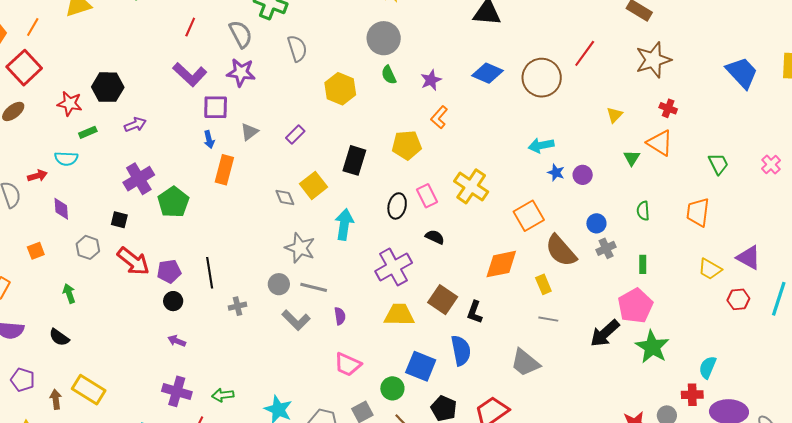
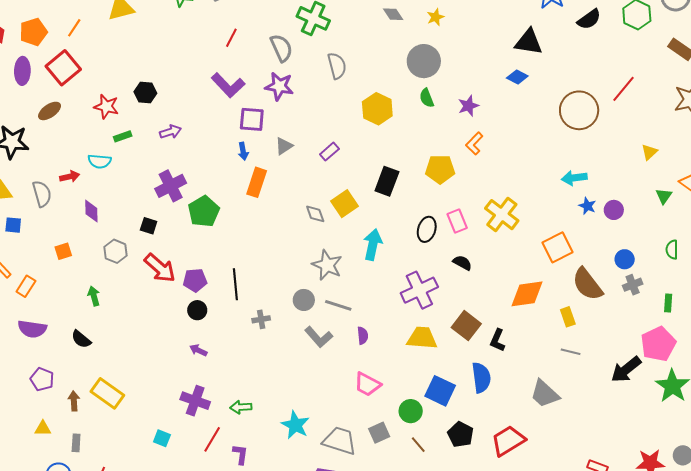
blue diamond: (487, 73) -> (517, 77), moved, size x0.7
black hexagon: (108, 87) -> (145, 93), size x0.7

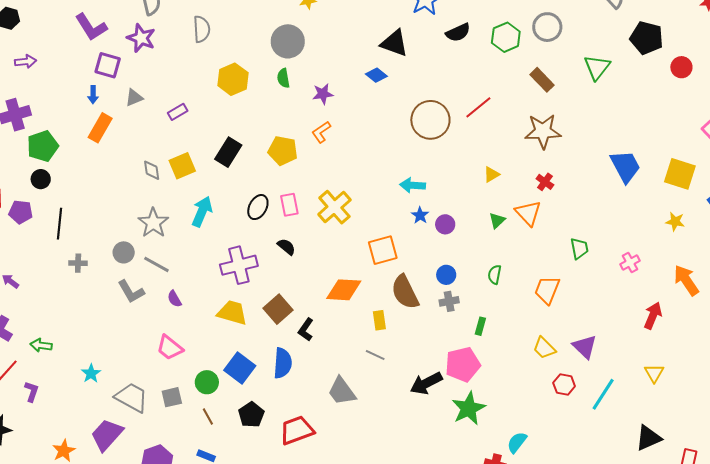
black circle: (197, 310) -> (41, 179), moved
purple semicircle: (363, 336) -> (174, 299), turned 144
cyan star: (295, 425) -> (91, 373), size x0.7

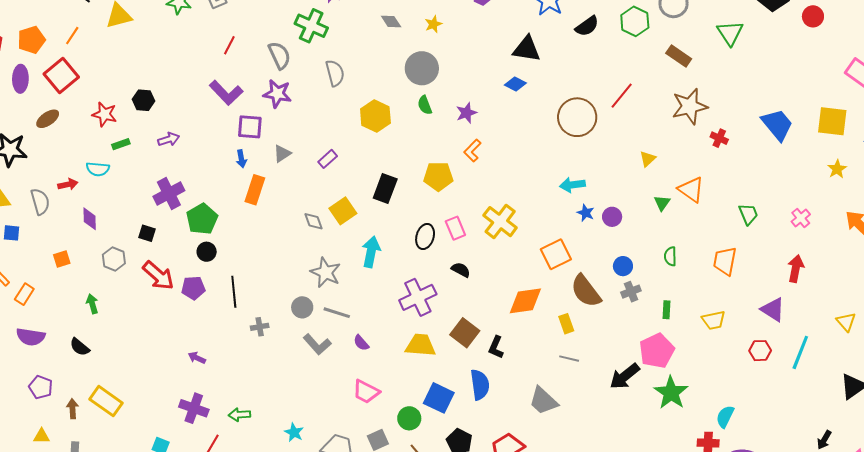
red cross: (545, 182) -> (719, 138), moved
yellow star: (675, 222) -> (837, 169), turned -30
red arrow: (653, 316) -> (796, 269), moved
yellow trapezoid: (544, 348) -> (713, 320), moved, turned -45

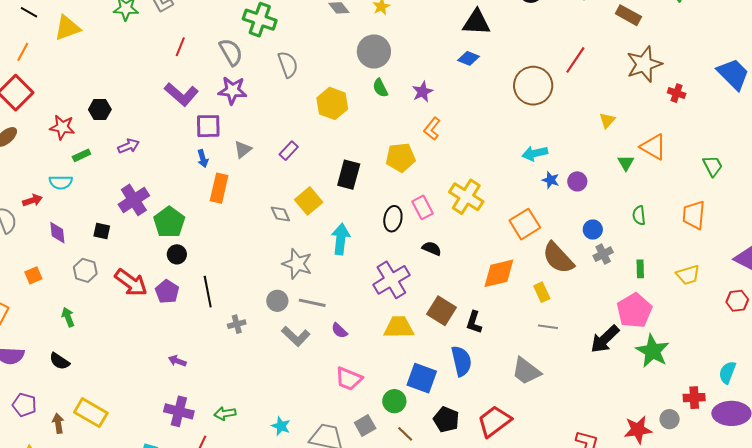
black square: (147, 233) -> (102, 231), moved
purple pentagon: (193, 288) -> (167, 292), turned -30
cyan semicircle: (725, 417) -> (727, 372), moved

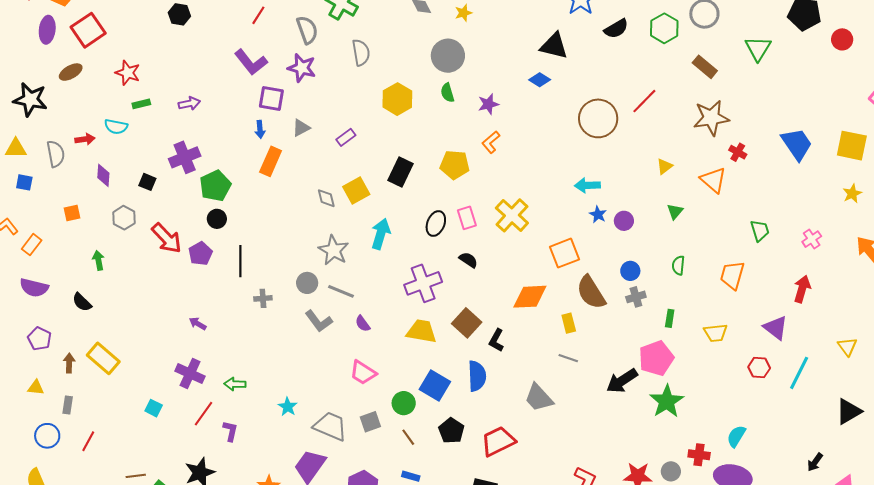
black hexagon: (100, 109) -> (179, 14), moved
orange triangle: (653, 147) -> (713, 180), moved

